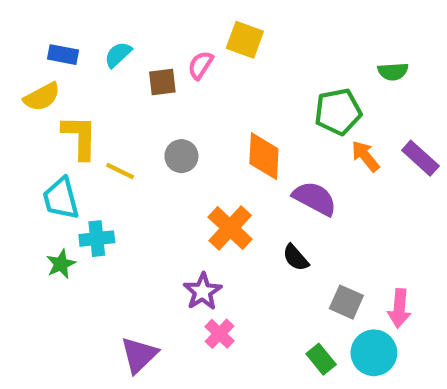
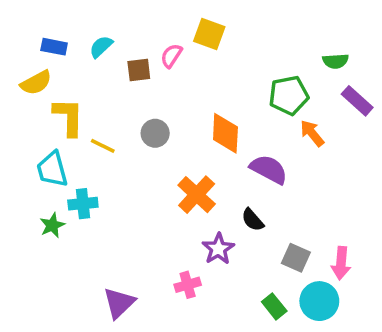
purple rectangle: (420, 158) -> (357, 101), moved
purple star: (203, 291) -> (218, 249), moved
pink cross: (220, 334) -> (188, 285), turned 30

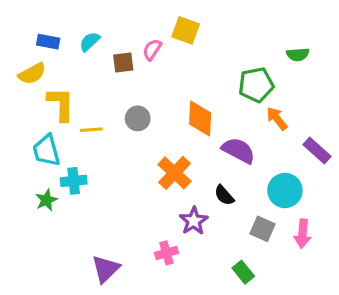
purple rectangle: (357, 101) -> (317, 150), moved
yellow line: (103, 146) -> (91, 130), turned -30
cyan circle: (319, 301) -> (285, 190), moved

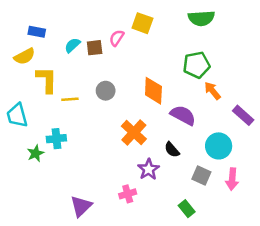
cyan semicircle: (90, 42) -> (72, 45), moved
green semicircle: (298, 54) -> (201, 18), moved, size x1.5
cyan trapezoid: (46, 150) -> (17, 115), moved

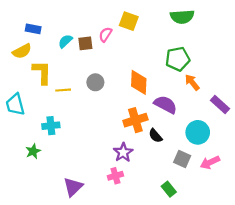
orange cross: (134, 132) -> (135, 120), moved, turned 30
green star: (36, 153) -> (33, 151), moved
purple star: (149, 169) -> (123, 152), moved
pink arrow: (232, 179) -> (210, 162), turned 60

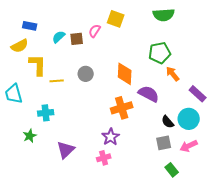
cyan circle: (198, 132) -> (189, 119), moved
black semicircle: (155, 136) -> (168, 122), moved
gray square: (182, 159) -> (164, 143), turned -35
purple triangle: (73, 187) -> (66, 150), moved
green rectangle: (169, 189) -> (172, 170), moved

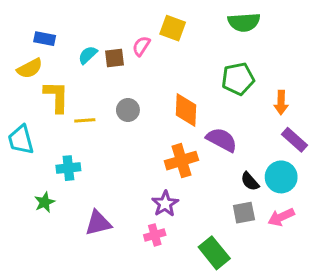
orange arrow: (173, 74) -> (281, 103), moved, turned -140
purple triangle: (66, 150) -> (98, 223), turned 30
green rectangle: (172, 170) -> (214, 253), moved, size x1.5

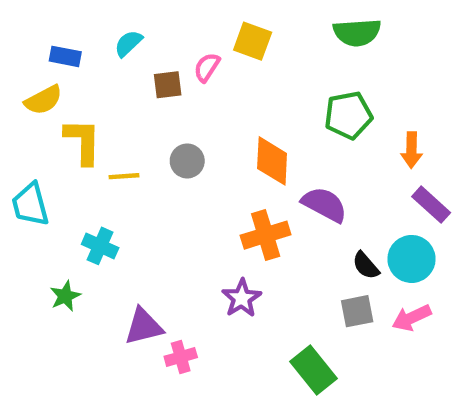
cyan semicircle: (88, 55) -> (128, 43), moved
cyan cross: (68, 168) -> (100, 246), turned 30
pink cross: (155, 235) -> (181, 357), moved

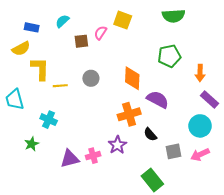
black semicircle: (366, 266) -> (150, 134), moved
pink cross: (181, 357) -> (93, 156), moved

